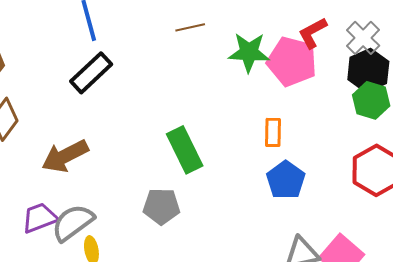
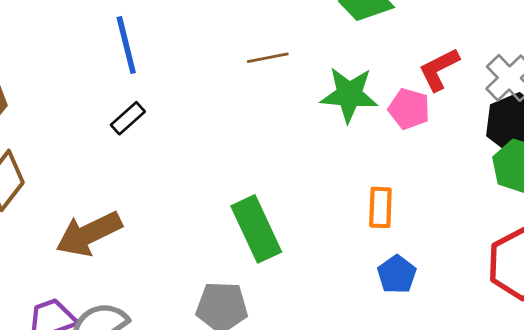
pink pentagon: (292, 62) -> (409, 109), size x0.6
black rectangle: (91, 73) -> (128, 118), size x0.6
blue pentagon: (286, 180) -> (397, 274), size x0.7

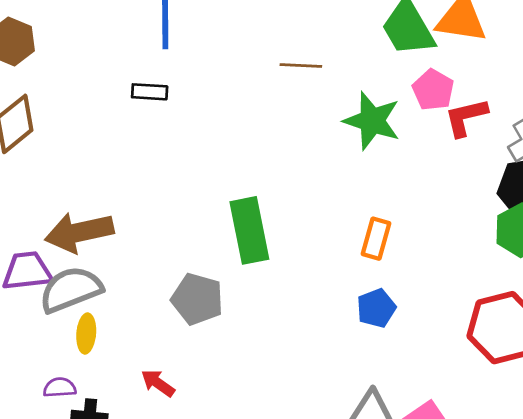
pink pentagon: (409, 109) -> (433, 90), moved
black rectangle: (128, 118) -> (150, 92), turned 32
brown arrow: (89, 234) -> (79, 232), moved

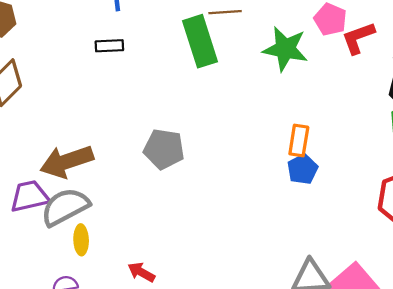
green rectangle: (249, 230) -> (200, 41), moved
gray pentagon: (197, 299) -> (164, 149), moved
blue pentagon: (376, 308) -> (303, 169), moved

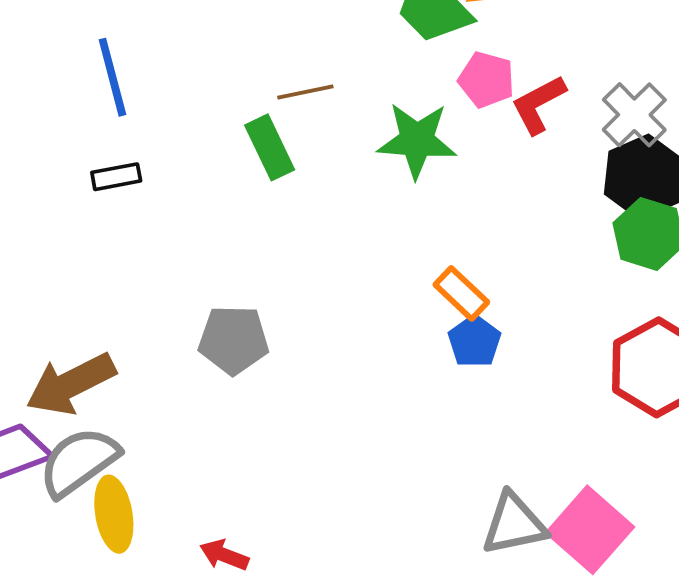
green rectangle: (200, 41) -> (270, 147), size x0.7
orange rectangle: (299, 141) -> (461, 293), turned -48
yellow ellipse: (81, 240) -> (114, 514), size x1.4

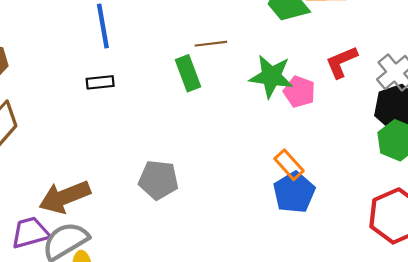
pink pentagon: (486, 80) -> (299, 92), moved
blue pentagon: (475, 341) -> (294, 192), size x1.4

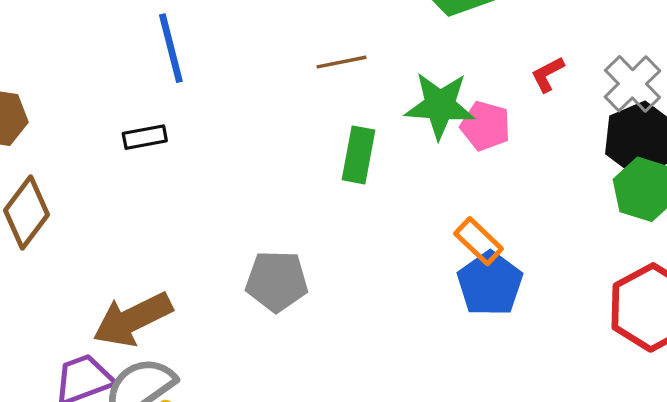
red L-shape: (342, 62) -> (548, 74), size x0.7
green rectangle: (188, 73) -> (359, 155), moved, turned 36
black rectangle: (100, 82) -> (145, 137), moved

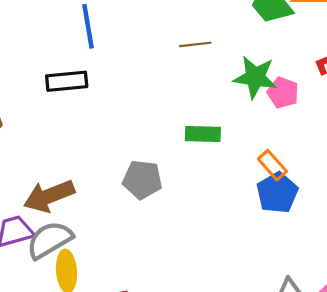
black rectangle: (145, 137) -> (67, 81), size x1.5
green rectangle: (359, 155) -> (203, 134), moved, turned 76

